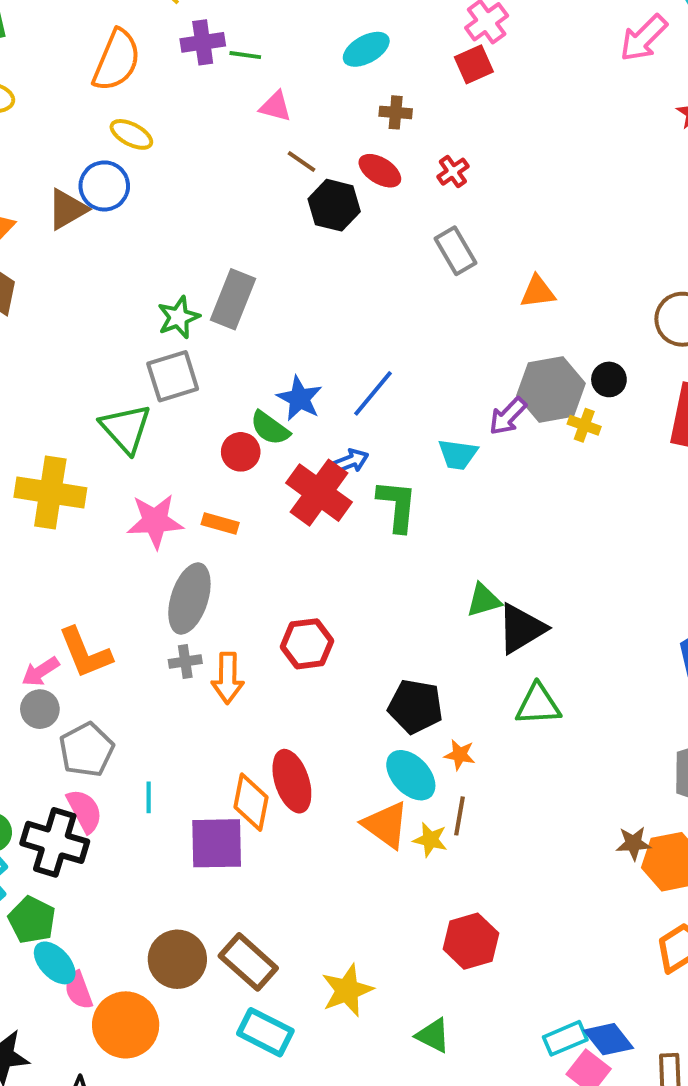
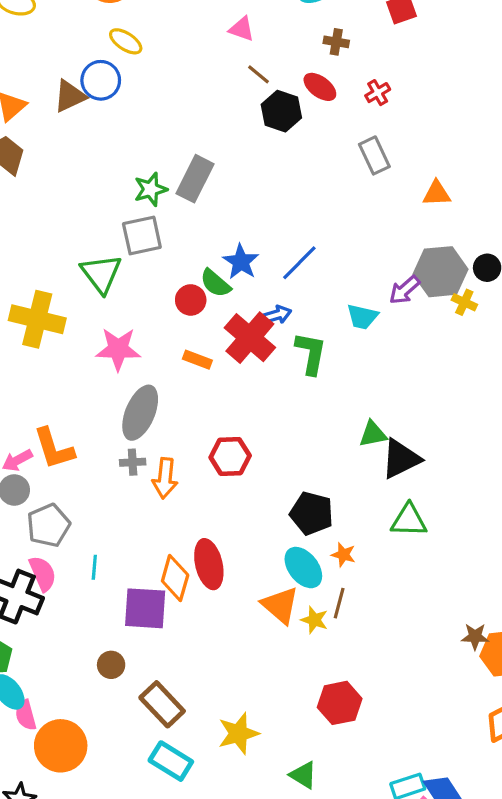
orange rectangle: (220, 524) -> (197, 360), moved
brown circle: (177, 959) -> (111, 665), moved, size x0.6

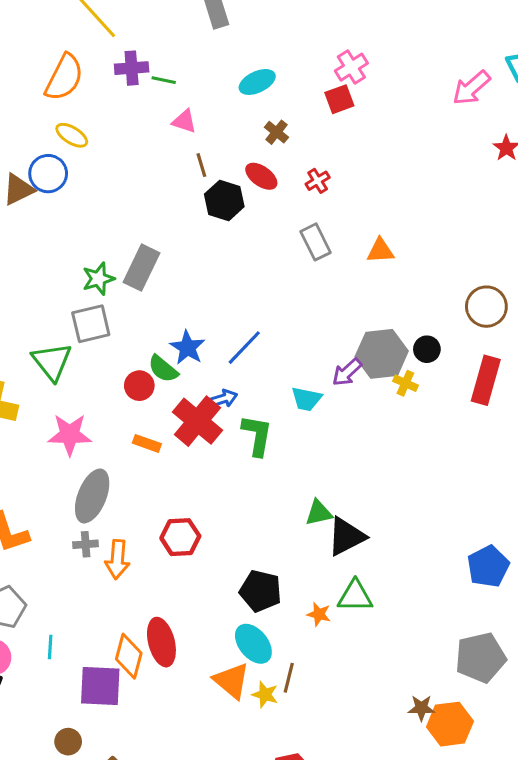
brown cross: (336, 42) -> (276, 132), turned 30
brown line: (258, 74) -> (201, 165), turned 35
orange triangle: (437, 193) -> (380, 251), moved
orange star: (343, 555) -> (319, 614), moved

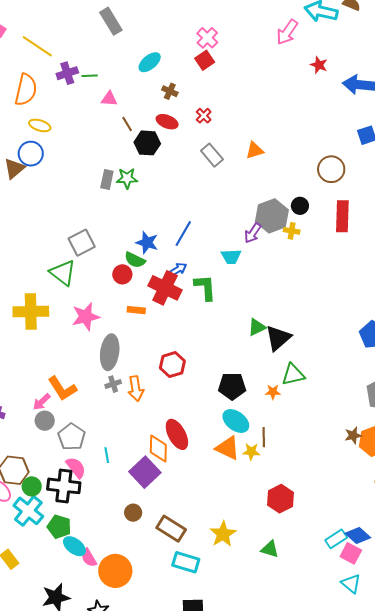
gray rectangle: (141, 268) -> (107, 179), moved, size x0.7
green star: (98, 279) -> (127, 178), moved, turned 30
purple square: (100, 686) -> (145, 472), turned -32

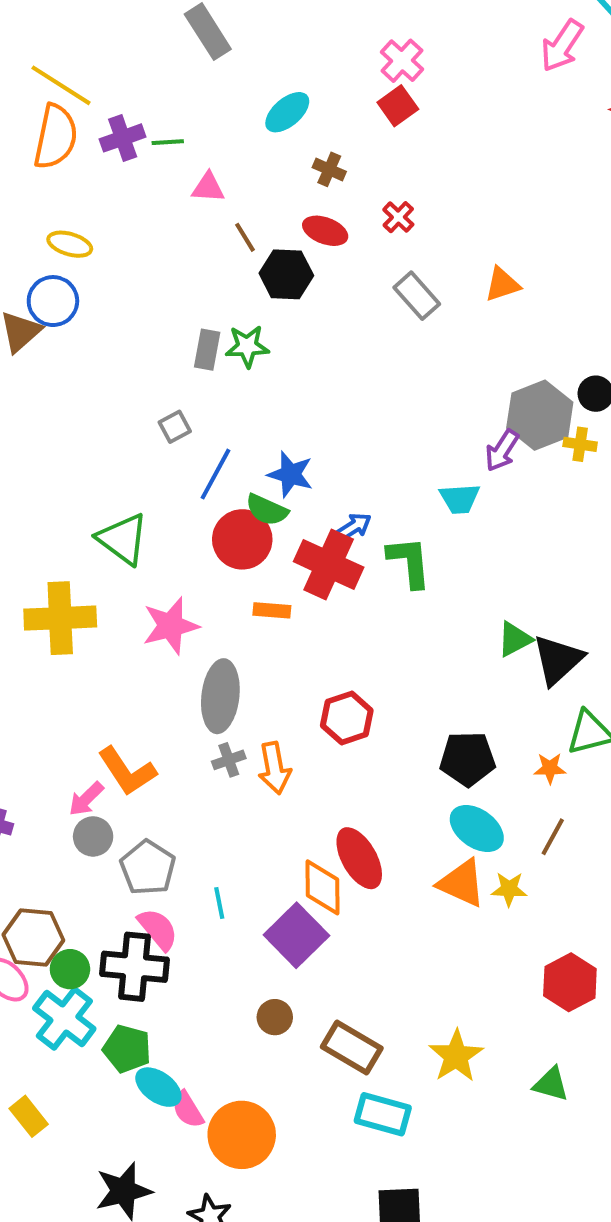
orange semicircle: (26, 90) -> (56, 137), moved
blue line: (183, 234) -> (215, 474), moved
gray square: (82, 243) -> (175, 427), moved, size x0.6
red circle: (122, 274) -> (242, 539), size x1.5
brown line: (264, 437) -> (553, 837), moved, turned 30

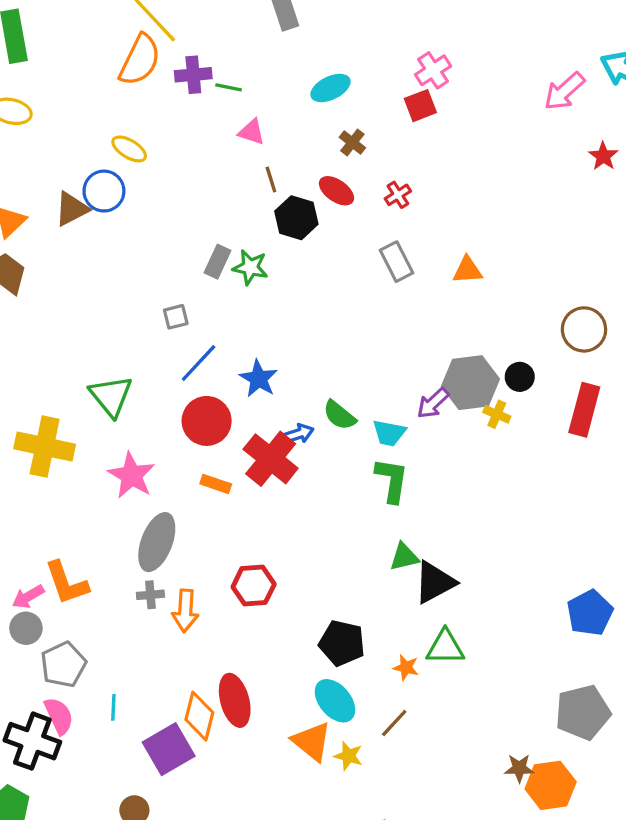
green semicircle: (267, 510) -> (339, 415), moved
green L-shape: (409, 562) -> (392, 480), moved
pink star: (171, 626) -> (131, 475), turned 30

